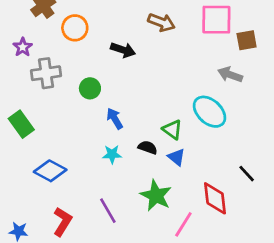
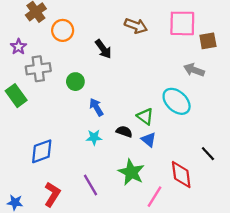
black arrow: (123, 50) -> (103, 49), turned 36
green rectangle: (21, 124) -> (16, 96), moved
blue diamond: (50, 171) -> (42, 151), turned -48

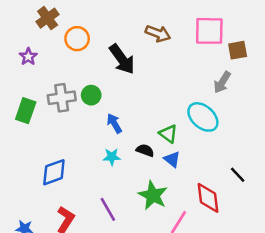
black arrow: (103, 49) -> (122, 59), size x1.4
gray cross: (38, 69) -> (62, 98), moved
gray arrow: (194, 70) -> (222, 82), turned -78
green rectangle: (16, 96) -> (26, 111), turned 55

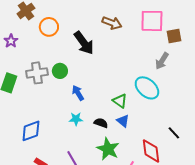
black semicircle: (145, 150) -> (101, 123), moved

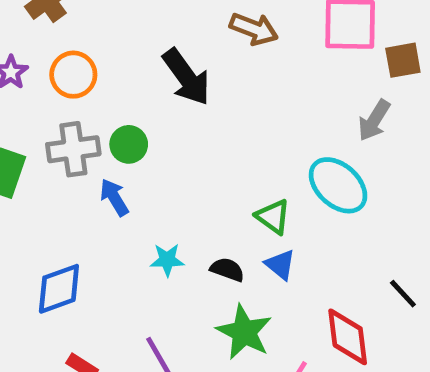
orange circle: (49, 27) -> (73, 75), moved
blue arrow: (78, 93) -> (114, 197), moved

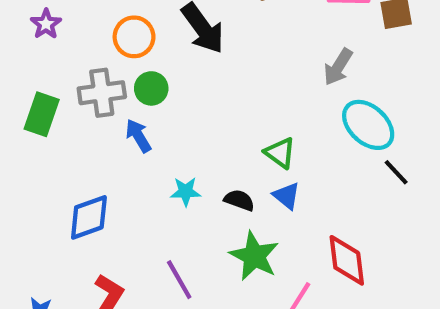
orange circle: (73, 75) -> (134, 37), moved
gray arrow: (374, 120) -> (338, 67), moved
cyan ellipse: (338, 185) -> (368, 125), moved
black line: (403, 294) -> (396, 172), moved

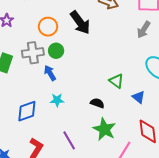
gray arrow: (338, 67) -> (144, 30), moved
cyan star: (186, 192) -> (57, 100), moved
blue triangle: (287, 196) -> (139, 97), moved

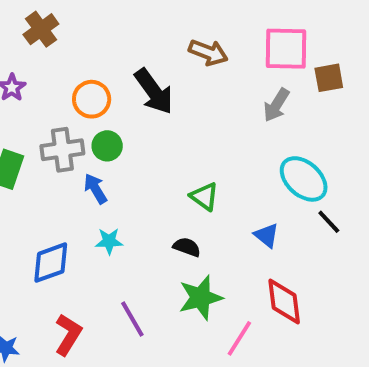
green triangle: (116, 81) -> (204, 196), moved
green star: (104, 129) -> (200, 298), turned 30

